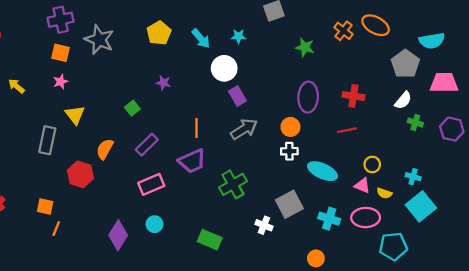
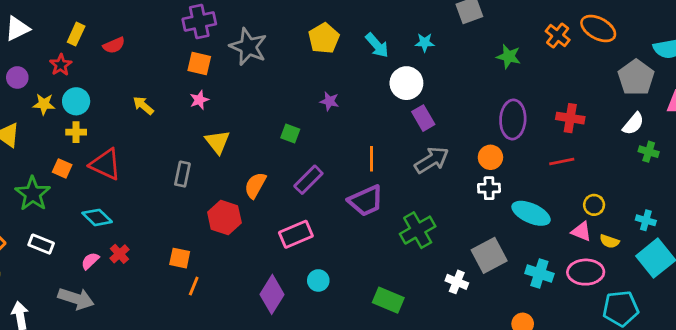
green square: (132, 108) -> (290, 133), turned -32
gray rectangle: (47, 140) -> (182, 174), size x0.7
pink rectangle: (151, 184) -> (296, 234), moved

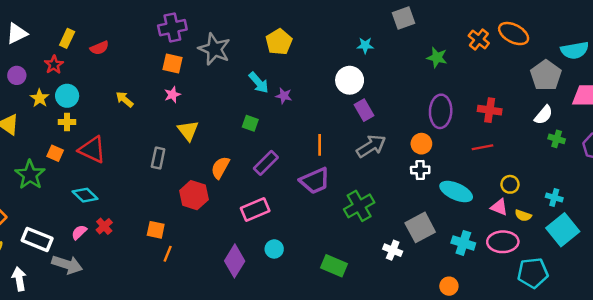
cyan arrow: (377, 45) -> (259, 83), moved
yellow star: (44, 104) -> (40, 98), turned 30
white rectangle: (41, 244) -> (37, 239), moved, size x1.4

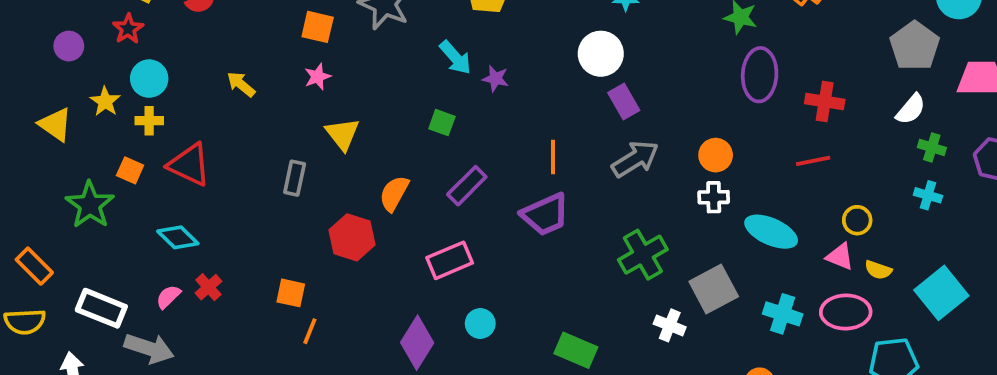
yellow star: (40, 98) -> (105, 102), moved
purple ellipse: (441, 111) -> (760, 75), moved
cyan cross: (554, 198) -> (928, 195), moved
green cross: (359, 206) -> (643, 255), moved

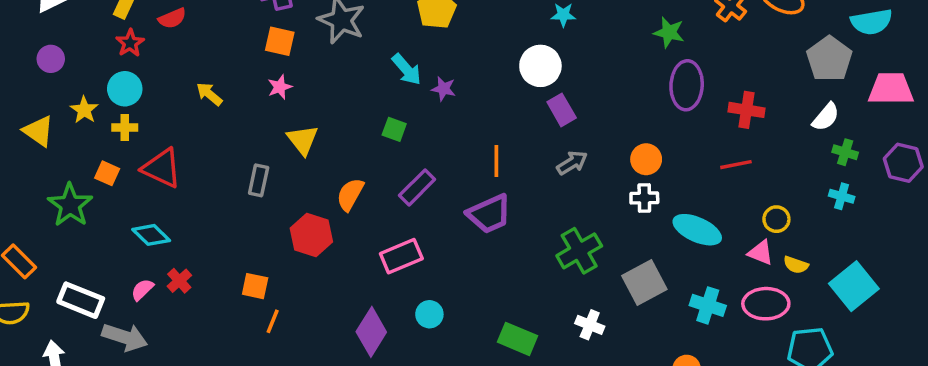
red star: (128, 29) -> (130, 43), moved
gray arrow: (635, 159) -> (572, 163), size x0.7
white cross: (670, 325) -> (590, 325), moved

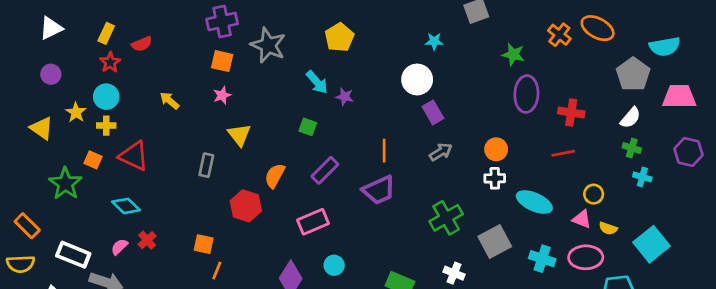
green cross: (845, 152) -> (632, 148), moved

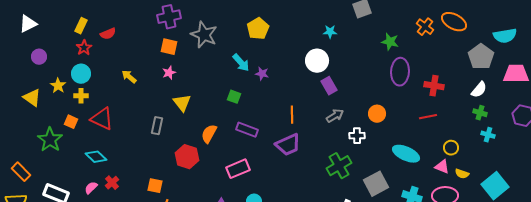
white triangle: (51, 28) -> (28, 24), moved
purple rectangle: (325, 170) -> (247, 130), turned 65
white cross: (495, 178) -> (357, 136), moved

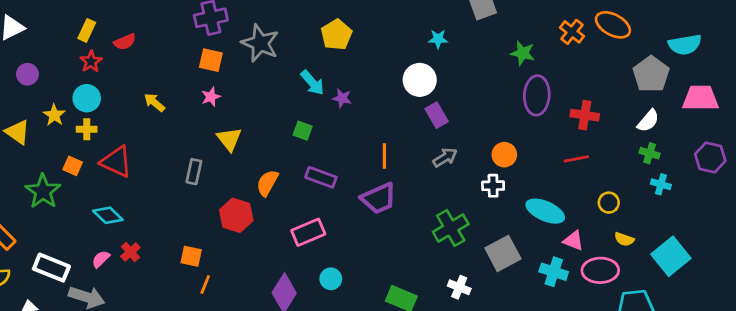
white cross: (357, 136) -> (493, 186), moved
pink triangle: (442, 167) -> (573, 241), moved

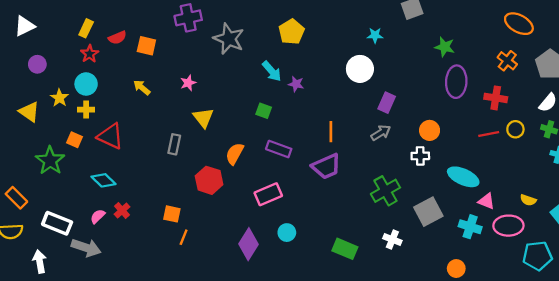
orange cross: (572, 32) -> (507, 61), moved
orange square: (211, 60) -> (146, 46), moved
purple rectangle: (437, 115) -> (387, 103), moved, turned 54
yellow circle: (609, 203) -> (515, 129), moved

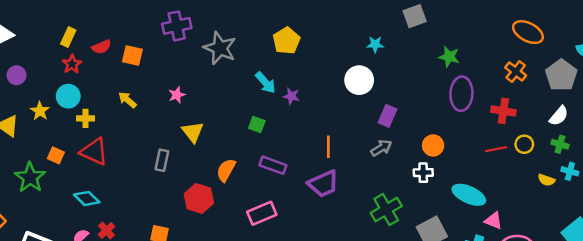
yellow cross: (86, 110) -> (86, 118), moved
yellow semicircle: (528, 200) -> (546, 180), moved

